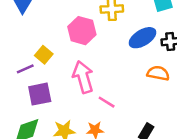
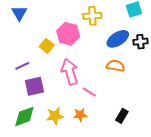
yellow square: (44, 55) -> (47, 46), moved
orange semicircle: (158, 73) -> (116, 66), moved

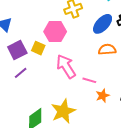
purple square: (34, 86) -> (17, 50), moved
orange star: (80, 115) -> (103, 96), moved
yellow star: (55, 116) -> (63, 111), size x1.4

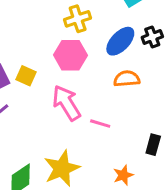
pink hexagon: (55, 32) -> (71, 55), moved
orange star: (103, 96) -> (123, 175), moved

